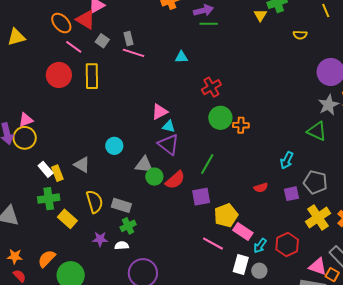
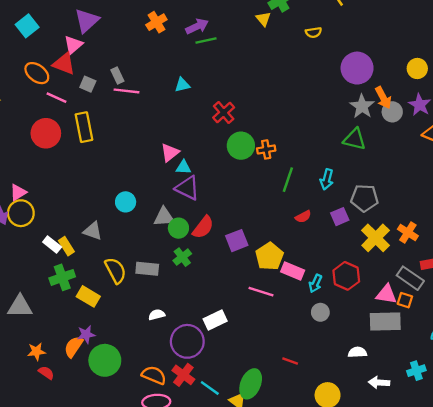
green line: (207, 164) -> (288, 180), moved
green cross: (128, 226) -> (182, 257), moved
purple star: (100, 239) -> (86, 334), moved
white rectangle: (241, 264) -> (215, 320), moved, turned 60

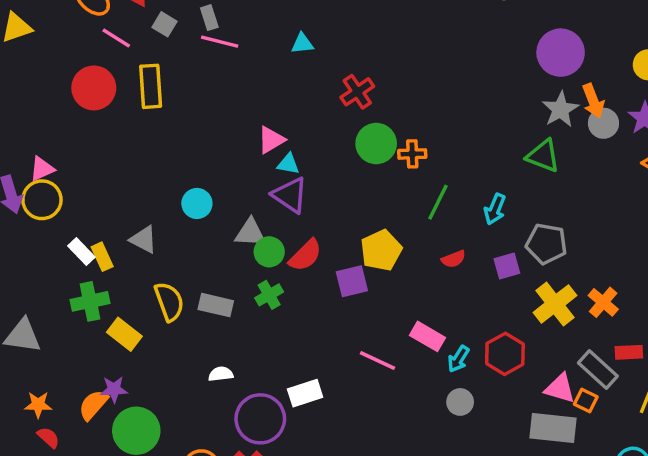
yellow pentagon: (269, 256) -> (381, 250), moved

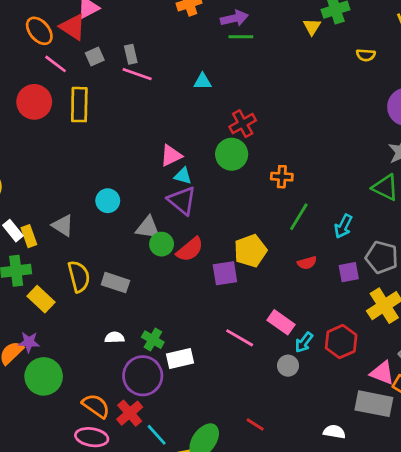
gray square: (165, 24) -> (95, 56), turned 30
green circle: (376, 144) -> (232, 154), moved
green cross: (269, 295) -> (153, 340), moved, turned -35
gray circle: (460, 402) -> (288, 366), moved

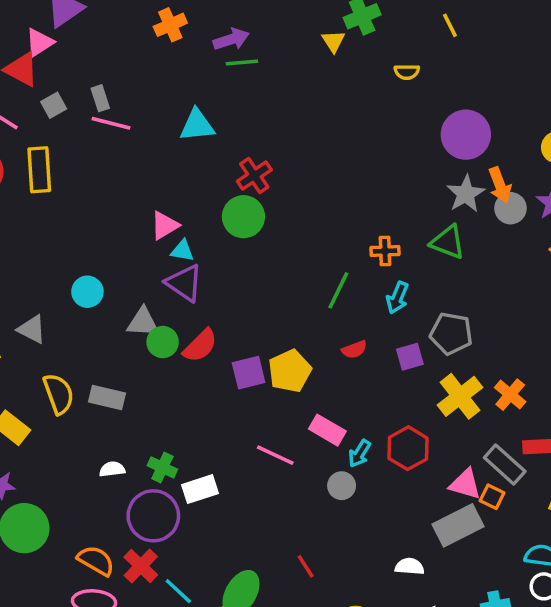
cyan triangle: (202, 81) -> (197, 125), size x1.5
orange cross: (282, 177) -> (385, 251), moved
yellow pentagon: (250, 251) -> (290, 371), moved
gray rectangle: (374, 404) -> (458, 525), turned -33
red line: (255, 425) -> (306, 566), turned 30

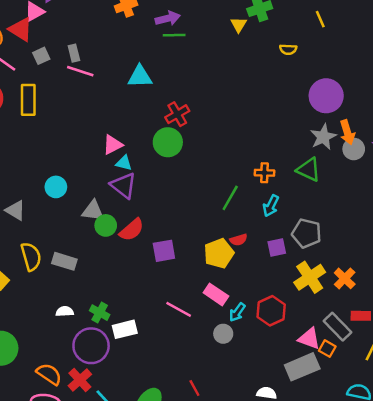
yellow pentagon: (290, 371) -> (219, 253), moved

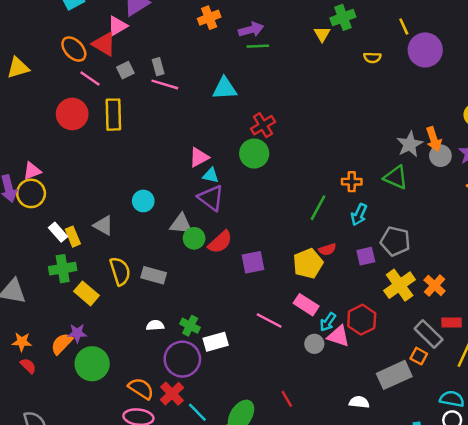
purple circle: (326, 96) -> (425, 50), moved
pink triangle: (309, 338) -> (338, 336), moved

